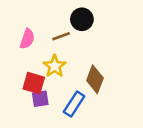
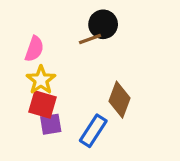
brown line: (61, 36) -> (90, 39), moved
yellow star: (55, 66) -> (41, 80), moved

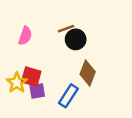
black circle: (103, 24) -> (76, 39), moved
yellow star: (41, 80) -> (17, 83), moved

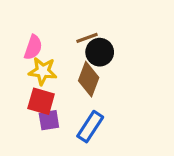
brown diamond: (88, 73) -> (89, 79), moved
yellow star: (17, 83) -> (43, 71), moved, turned -30

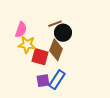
red square: (41, 101) -> (40, 57), moved
purple square: (49, 120) -> (43, 81), moved

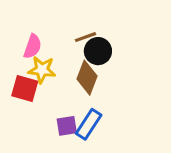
red square: (40, 57) -> (25, 88), moved

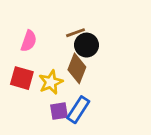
yellow star: (42, 70) -> (51, 82), moved, turned -30

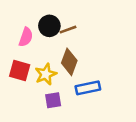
black circle: (86, 45) -> (49, 26), moved
blue rectangle: (78, 110) -> (88, 88), moved, turned 45

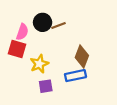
brown diamond: (69, 62) -> (82, 56), moved
red square: (20, 71) -> (17, 49), moved

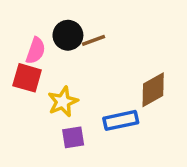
brown diamond: (82, 56) -> (153, 90), moved, turned 40

